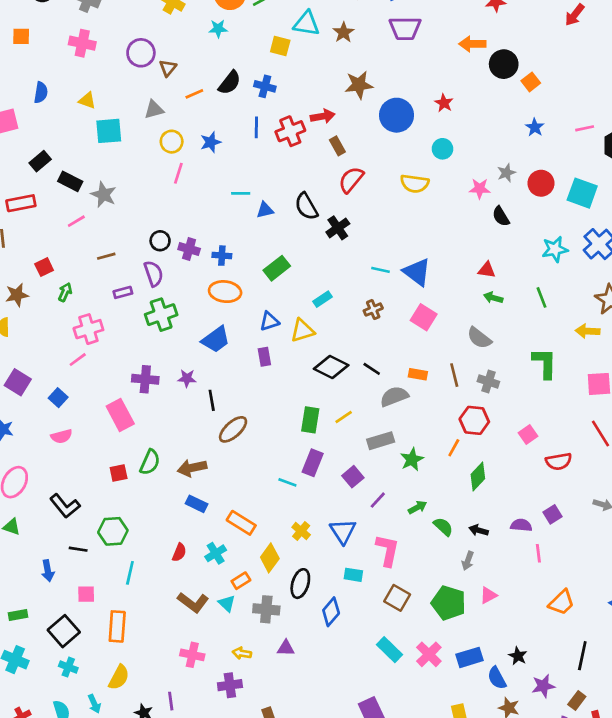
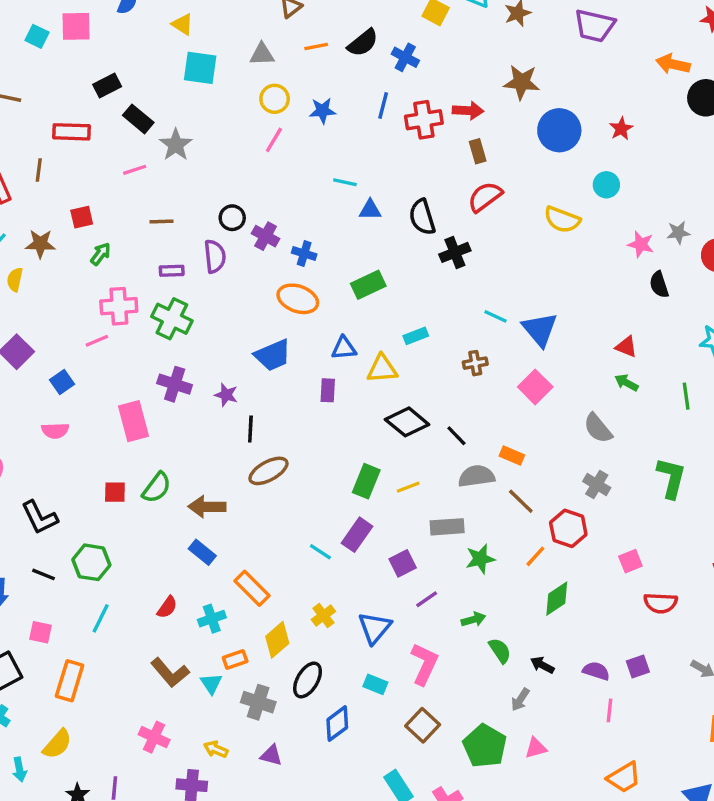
green cross: (161, 315) -> (172, 319), moved, turned 32
brown line: (454, 375) -> (521, 501), moved, turned -45

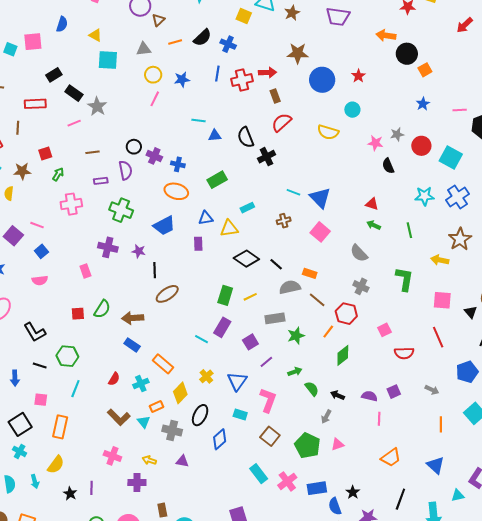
green cross: (172, 319) -> (121, 210), moved
pink line: (97, 341) -> (37, 225), moved, turned 48
pink rectangle: (133, 421) -> (85, 271), size x0.6

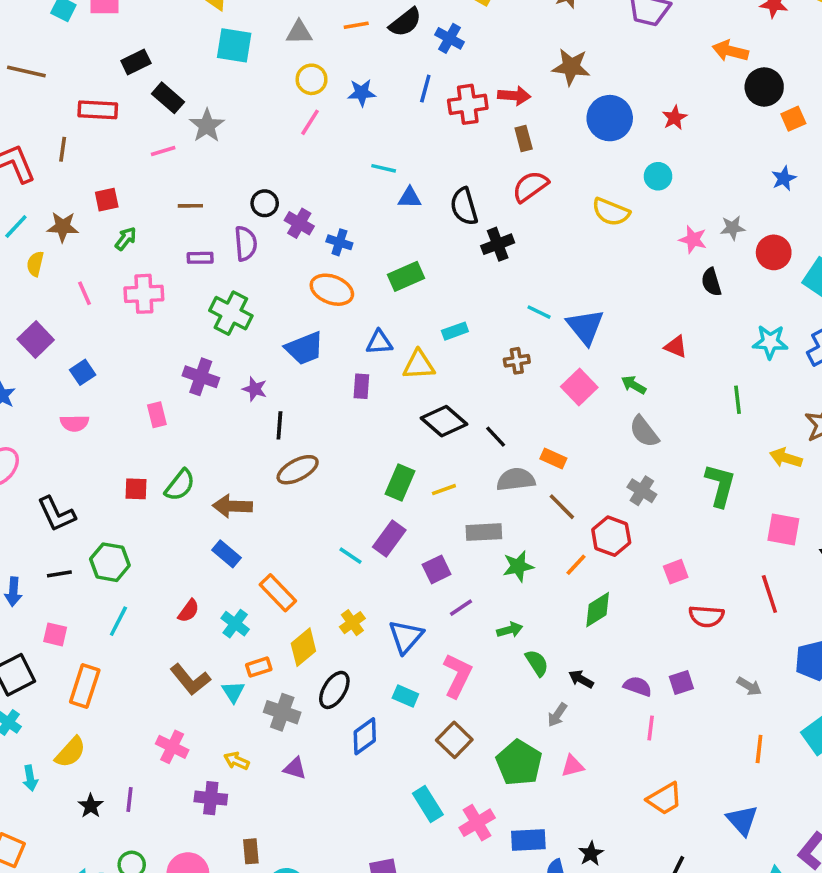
pink line: (37, 225) -> (85, 293), moved, turned 40
green arrow: (374, 225) -> (634, 385), moved
black line: (40, 366) -> (59, 574), turned -32
cyan cross: (141, 384) -> (235, 624), turned -35

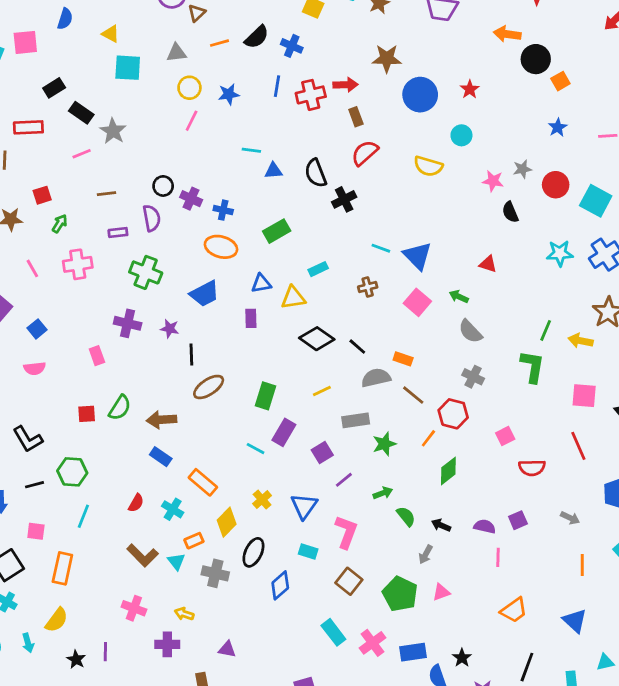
green line: (738, 400) -> (546, 330), moved, turned 35
green rectangle: (400, 483) -> (265, 396), moved
purple triangle: (295, 768) -> (227, 649), moved

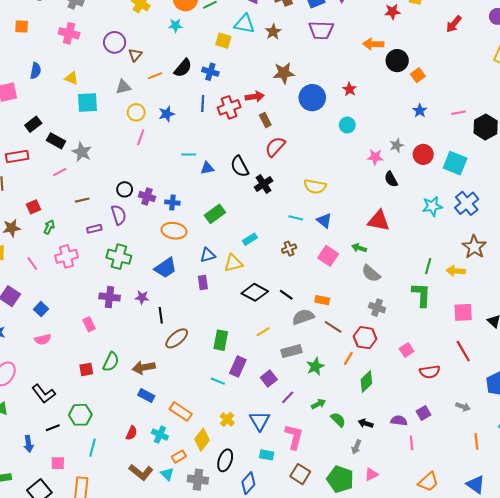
yellow semicircle: (428, 166) -> (315, 186), moved
blue triangle: (417, 256) -> (324, 220), size x0.7
red triangle: (488, 264) -> (379, 221), size x1.6

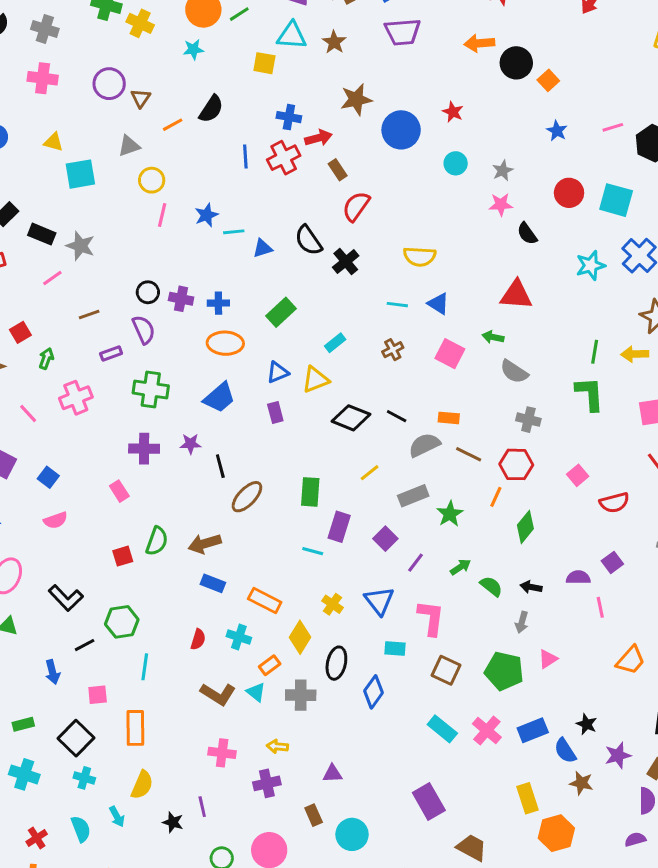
blue cross: (210, 72) -> (289, 117), moved
blue star: (167, 114) -> (206, 215), moved
gray star: (397, 145) -> (503, 171), moved

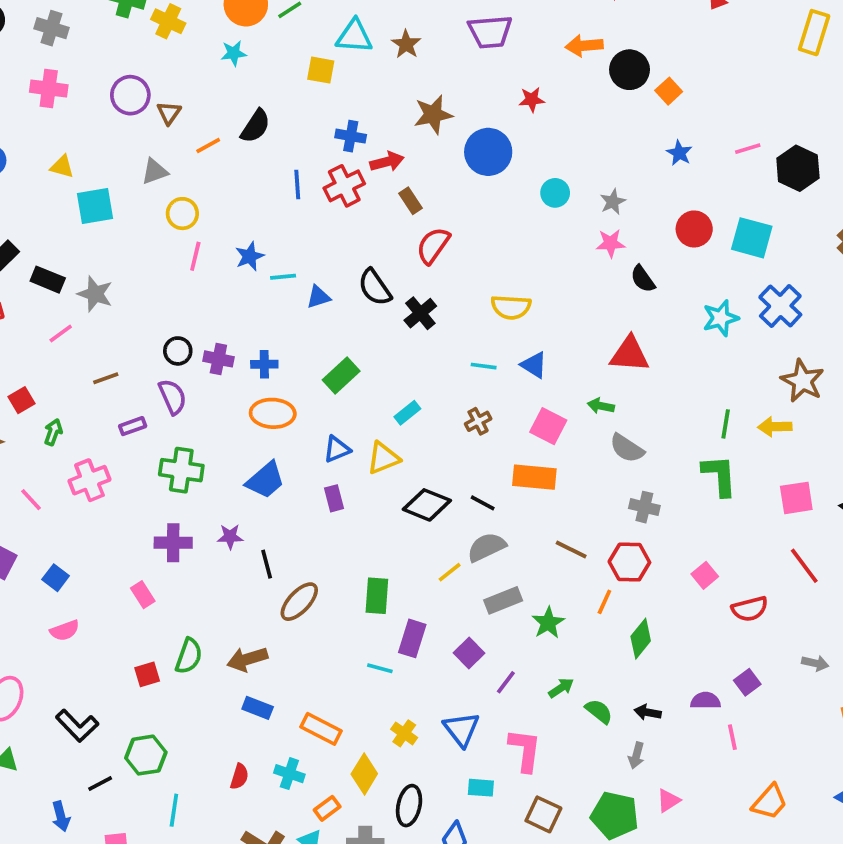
red star: (453, 112) -> (532, 100), moved, turned -30
orange rectangle: (449, 418) -> (534, 477), moved, size x1.6
gray semicircle: (424, 445) -> (486, 547), moved

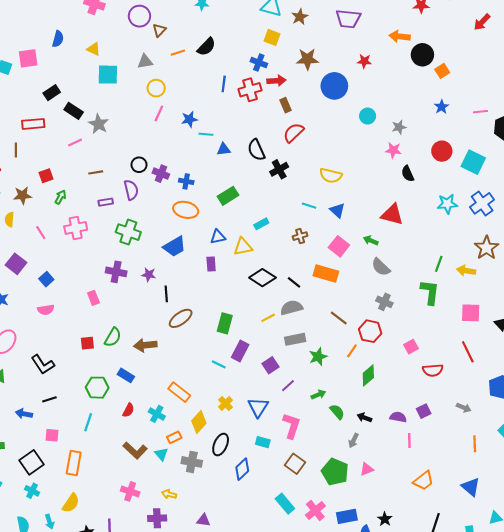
yellow square: (321, 70) -> (272, 37), moved
blue rectangle: (258, 708) -> (126, 375), moved
green hexagon: (146, 755) -> (97, 388), moved
blue arrow: (61, 816) -> (24, 414), turned 105

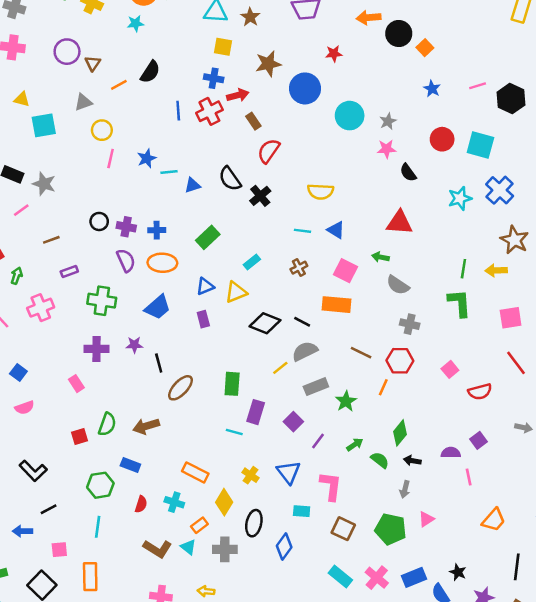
cyan circle: (368, 116) -> (350, 116), size x1.5
purple semicircle: (131, 190) -> (126, 260), moved
green diamond: (368, 375) -> (400, 433), moved

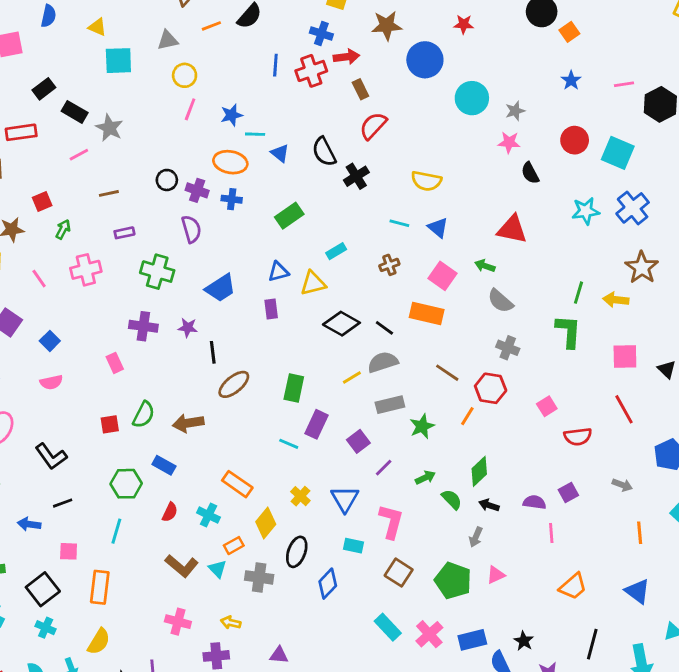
blue triangle: (192, 185) -> (280, 153), turned 49
orange ellipse: (162, 263) -> (230, 162), moved

